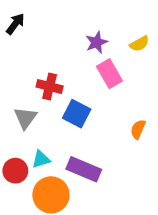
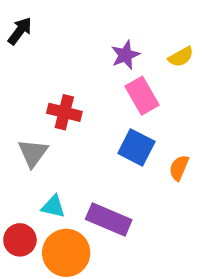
blue square: (77, 114) -> (136, 147), moved
cyan triangle: (41, 159) -> (53, 207), turned 30
red circle: (15, 171) -> (20, 240), moved

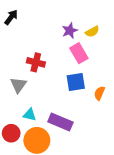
yellow semicircle: (181, 57) -> (92, 32), moved
blue square: (136, 147) -> (76, 82), turned -36

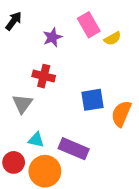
purple star: (70, 31) -> (52, 37), moved
pink rectangle: (79, 53) -> (89, 25), moved
orange semicircle: (99, 93) -> (121, 114), size x1.5

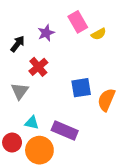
black arrow: (14, 21) -> (18, 44), moved
red cross: (44, 76) -> (38, 67), turned 36

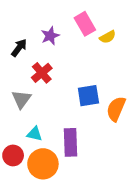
purple rectangle: (65, 130) -> (71, 142), turned 65

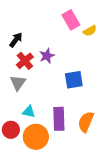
purple star: (50, 36) -> (47, 56), moved
red cross: (42, 73) -> (25, 61), moved
orange semicircle: (116, 109) -> (86, 122), moved

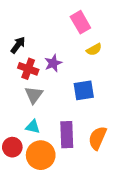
yellow semicircle: (90, 31) -> (94, 49), moved
red cross: (25, 61) -> (28, 69), turned -30
gray triangle: (18, 83) -> (34, 95), moved

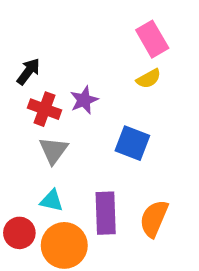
pink rectangle: (80, 22) -> (152, 39), moved
blue square: (84, 90) -> (132, 143), turned 30

